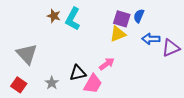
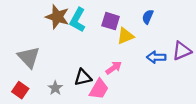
brown star: (54, 16) -> (57, 17), size x1.6
purple square: (122, 19) -> (111, 21), moved
blue arrow: (151, 39) -> (156, 57), moved

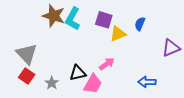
blue semicircle: (148, 17) -> (140, 24), moved
blue arrow: (156, 57) -> (147, 82), moved
red square: (20, 90) -> (27, 76), moved

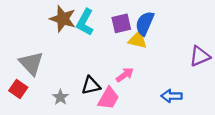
purple square: (104, 20) -> (121, 23), turned -30
blue semicircle: (140, 24) -> (145, 23), moved, size x1.5
yellow triangle: (118, 34) -> (138, 40), turned 36
red square: (27, 76) -> (18, 89), moved

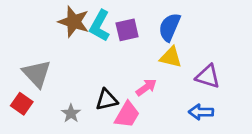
purple square: (121, 23) -> (127, 30), moved
yellow triangle: (138, 40) -> (171, 57), moved
purple triangle: (200, 56) -> (208, 76), moved, turned 40

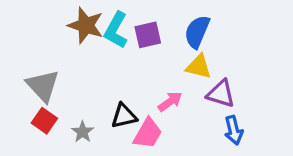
purple triangle: (208, 76) -> (221, 94), moved
red square: (22, 104) -> (44, 121), moved
blue arrow: (201, 112) -> (234, 130), turned -105

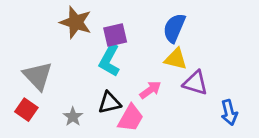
cyan L-shape: (116, 30) -> (109, 60), moved
purple square: (148, 35) -> (115, 35), moved
red square: (44, 121) -> (26, 110), moved
blue arrow: (234, 130) -> (229, 112), moved

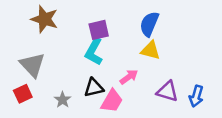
brown star: (76, 22) -> (44, 19), moved
purple triangle: (195, 83) -> (167, 91), moved
red square: (26, 110) -> (23, 94), turned 30
blue arrow: (229, 112) -> (196, 96), turned 30

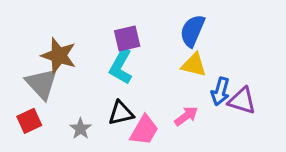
brown star: (44, 19) -> (59, 56), moved
pink arrow: (129, 77) -> (186, 116), moved
purple triangle: (167, 91) -> (242, 101), moved
blue arrow: (196, 96) -> (220, 91), moved

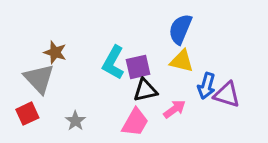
purple square: (127, 39) -> (138, 67), moved
brown star: (59, 56) -> (55, 52), size x0.7
black triangle: (121, 113) -> (145, 90), moved

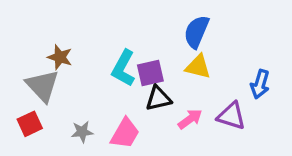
blue arrow: (206, 86) -> (260, 84), moved
purple triangle: (227, 95) -> (231, 116), moved
gray star: (75, 121) -> (82, 132), turned 30
pink trapezoid: (135, 122) -> (125, 133), moved

